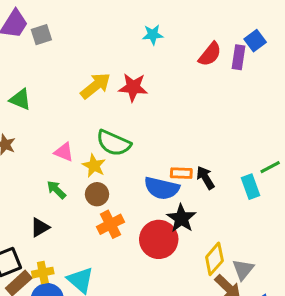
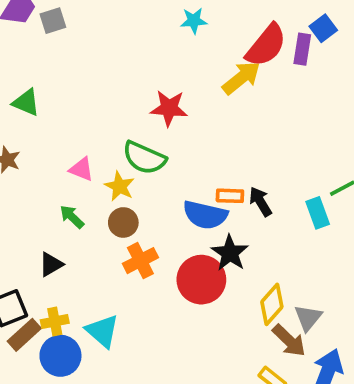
red semicircle: (210, 54) -> (266, 45), size x1.4
yellow arrow: (95, 86) -> (241, 78), moved
red star: (133, 87) -> (169, 108), moved

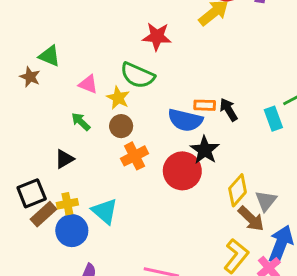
green triangle: (26, 103) -> (49, 56), moved

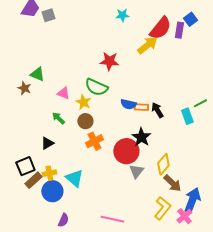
blue semicircle: (185, 120) -> (128, 104), moved, size x0.7
gray triangle: (266, 201) -> (136, 171), moved

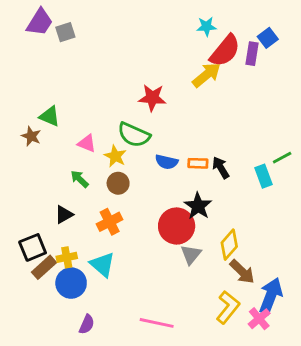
cyan star: (122, 15) -> (206, 26), moved
blue semicircle: (128, 104) -> (167, 162), moved
orange cross: (94, 141) -> (110, 222), moved

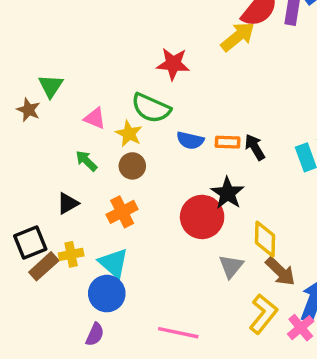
green triangle: (50, 116) -> (51, 86), turned 40
yellow diamond: (229, 245) -> (265, 239), turned -40
gray triangle: (191, 255) -> (231, 266), moved
blue circle: (71, 283) -> (107, 294), moved

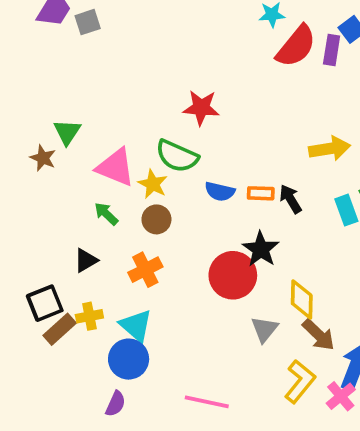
yellow arrow: (238, 37) -> (330, 149), moved, turned 30
pink triangle: (95, 118) -> (116, 167), size x1.6

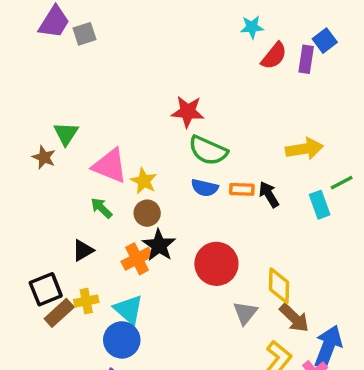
red semicircle: (296, 46) -> (274, 56), size x0.7
green semicircle: (177, 156) -> (208, 151), moved
black star: (261, 249) -> (159, 245), moved

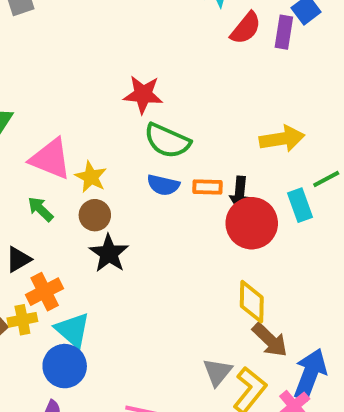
black arrow: (269, 195) -> (240, 193), turned -144
orange cross: (137, 259) -> (45, 292), moved
red circle: (216, 264) -> (252, 223), moved
gray triangle: (245, 313) -> (218, 372), moved

